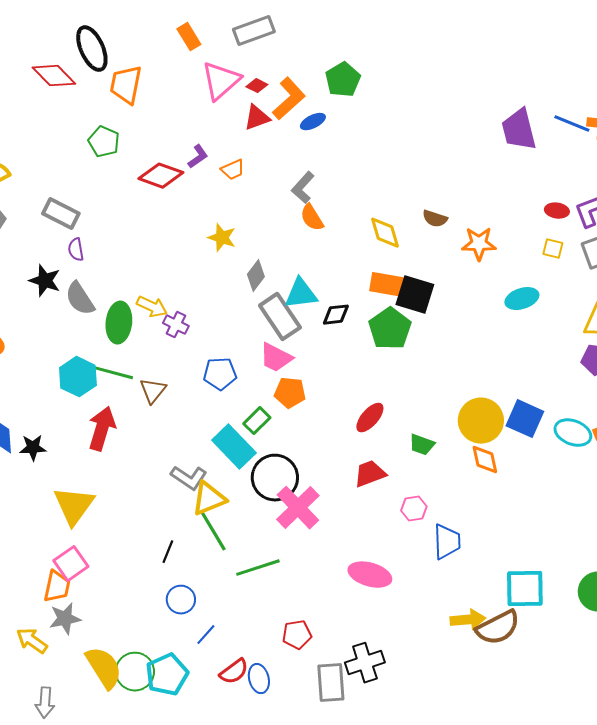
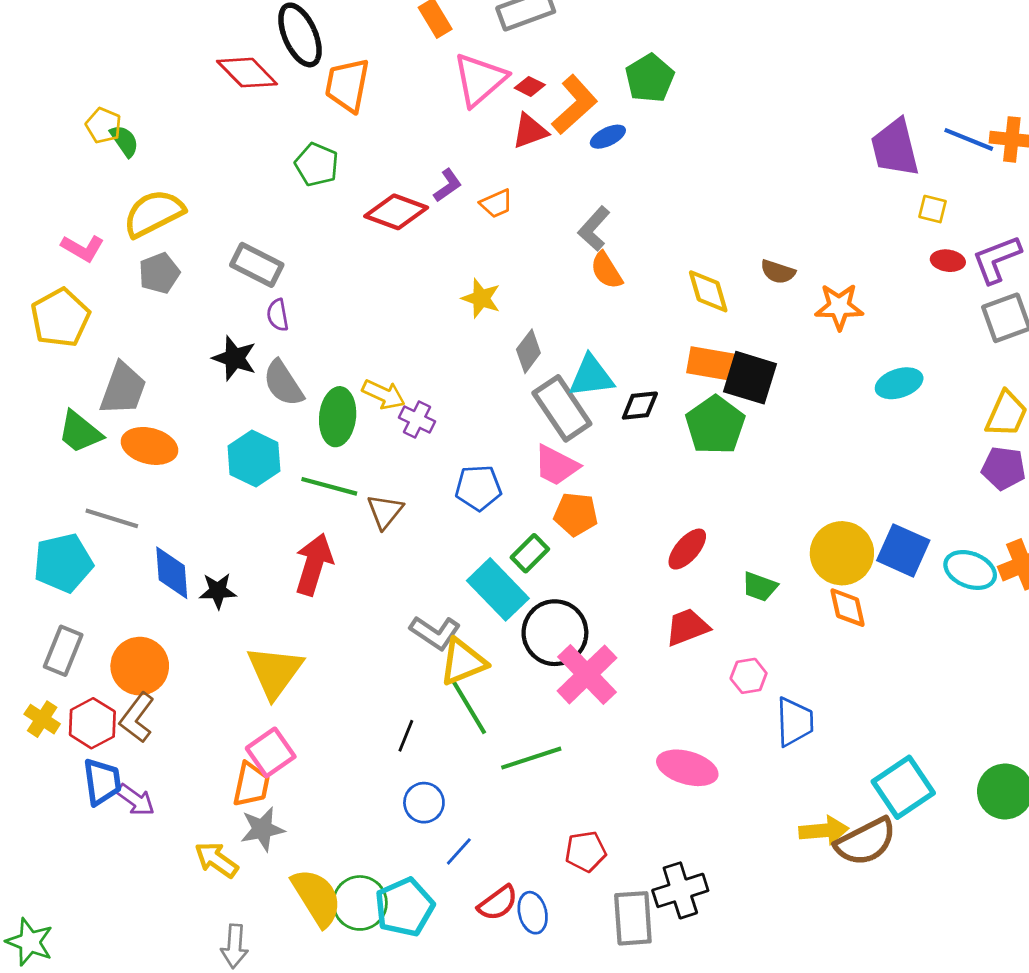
yellow square: (553, 249) -> (933, 209), moved
cyan hexagon: (78, 377) -> (254, 458), moved
cyan square: (525, 589) -> (903, 787), turned -33

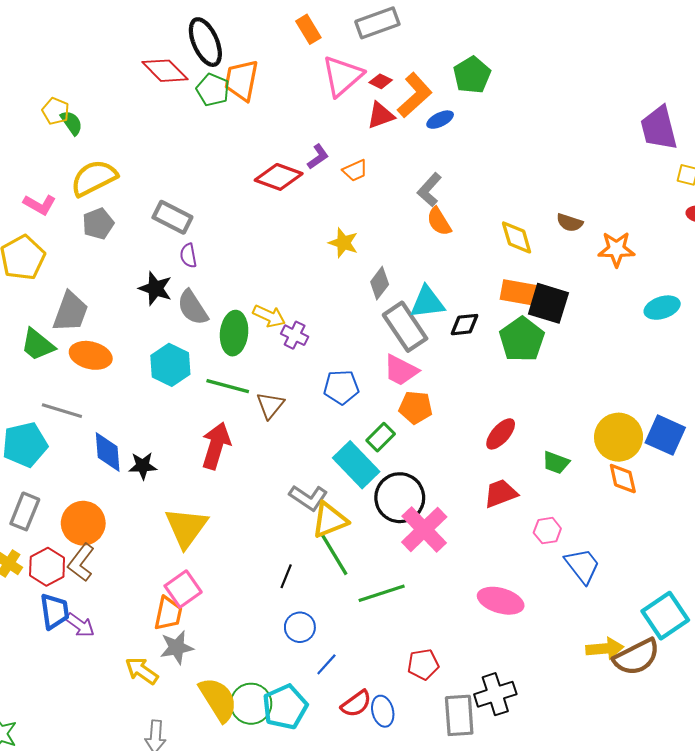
green pentagon: (317, 165) -> (213, 90), moved
blue trapezoid: (795, 722) -> (582, 566), turned -36

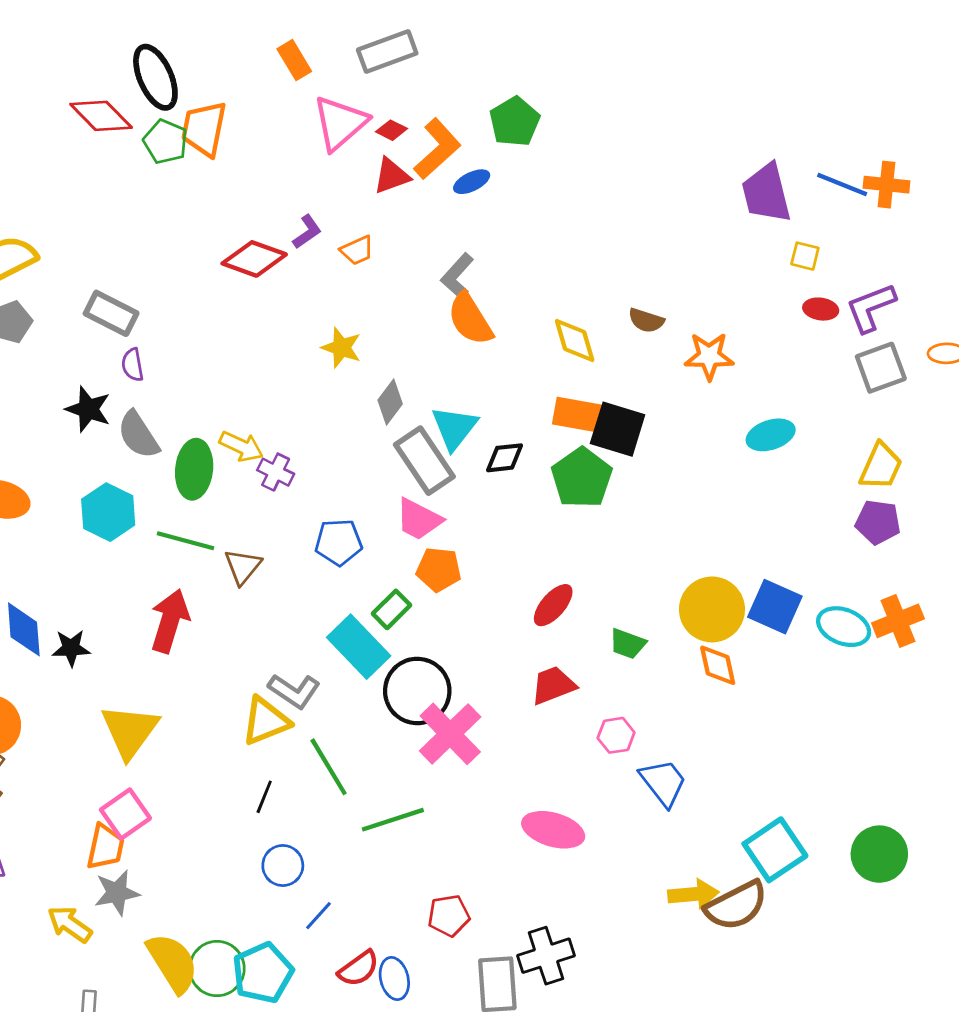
orange semicircle: (439, 222) -> (470, 319), size x1.4
cyan triangle: (427, 302) -> (454, 428), turned -45
yellow triangle: (330, 520) -> (266, 721), moved

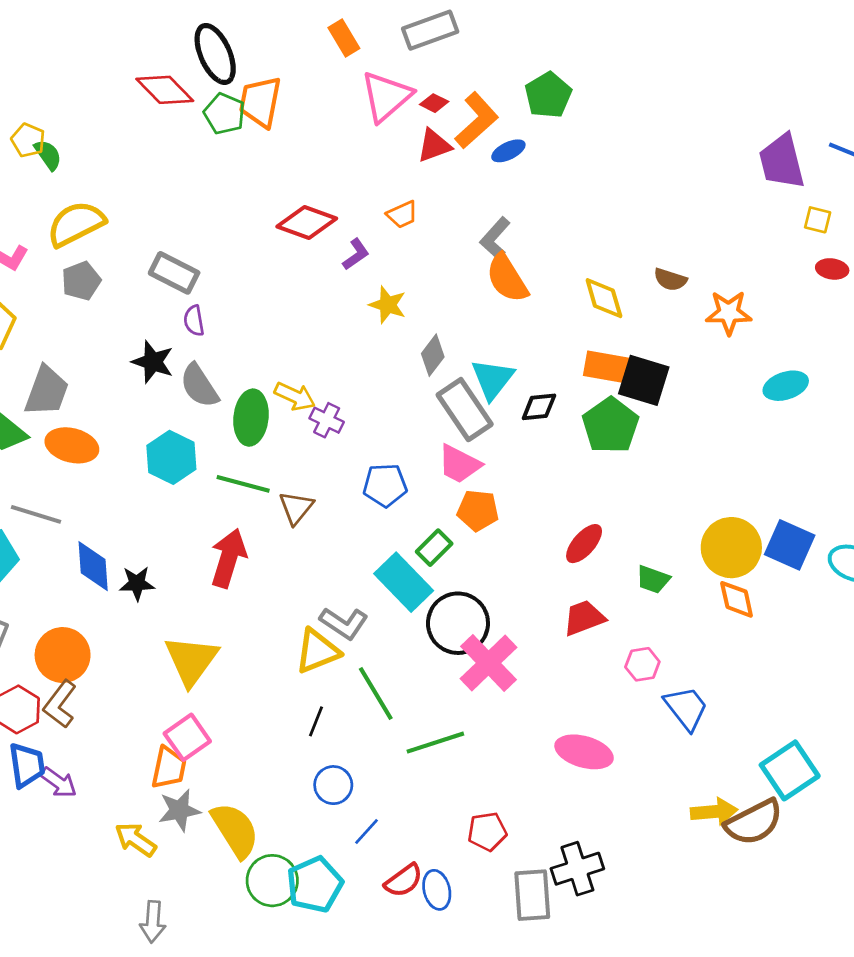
purple L-shape: (307, 232) -> (356, 254), moved
yellow semicircle: (173, 963) -> (235, 830), moved

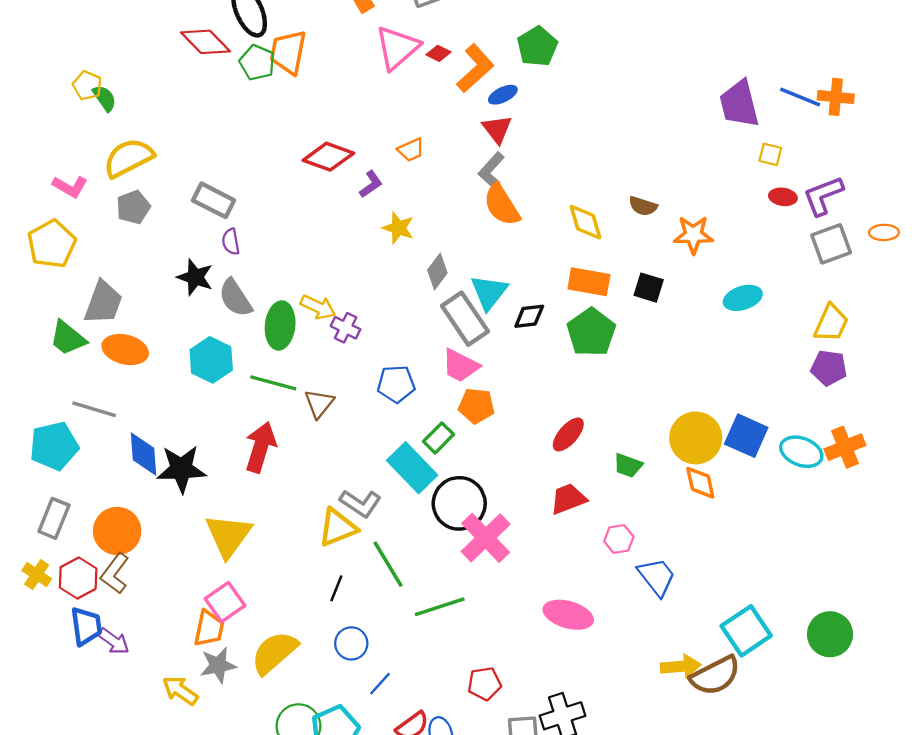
red triangle: (434, 146) -> (497, 129), moved, turned -48
black square: (644, 380) -> (649, 288), moved, size x0.7
black star: (137, 583) -> (181, 469), size x1.6
yellow semicircle: (235, 830) -> (274, 653), moved, turned -99

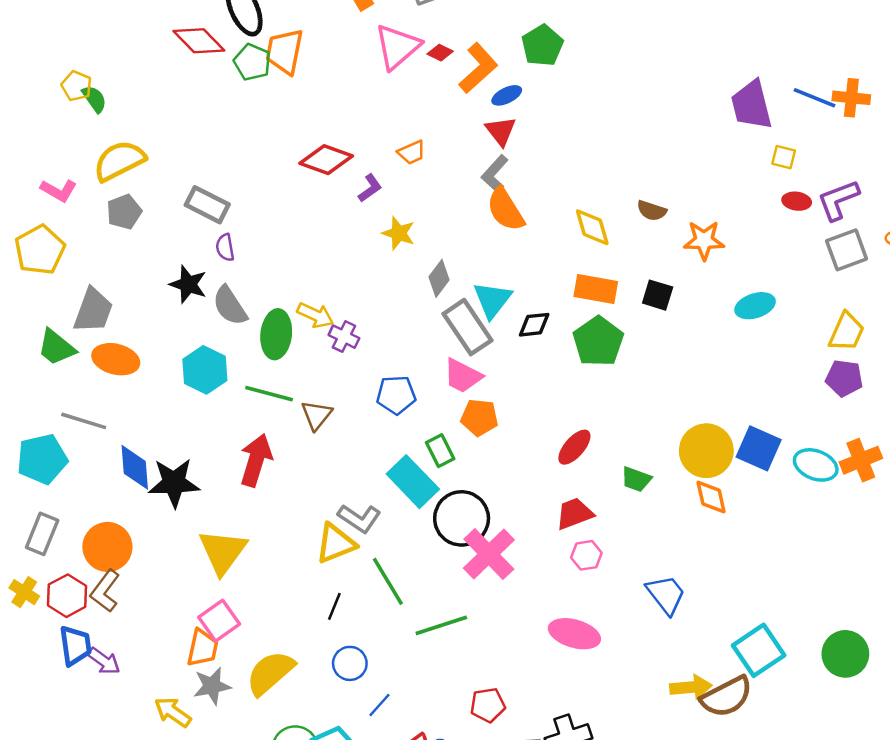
green rectangle: (439, 438) -> (440, 451), turned -72
pink hexagon: (619, 539) -> (586, 555), moved

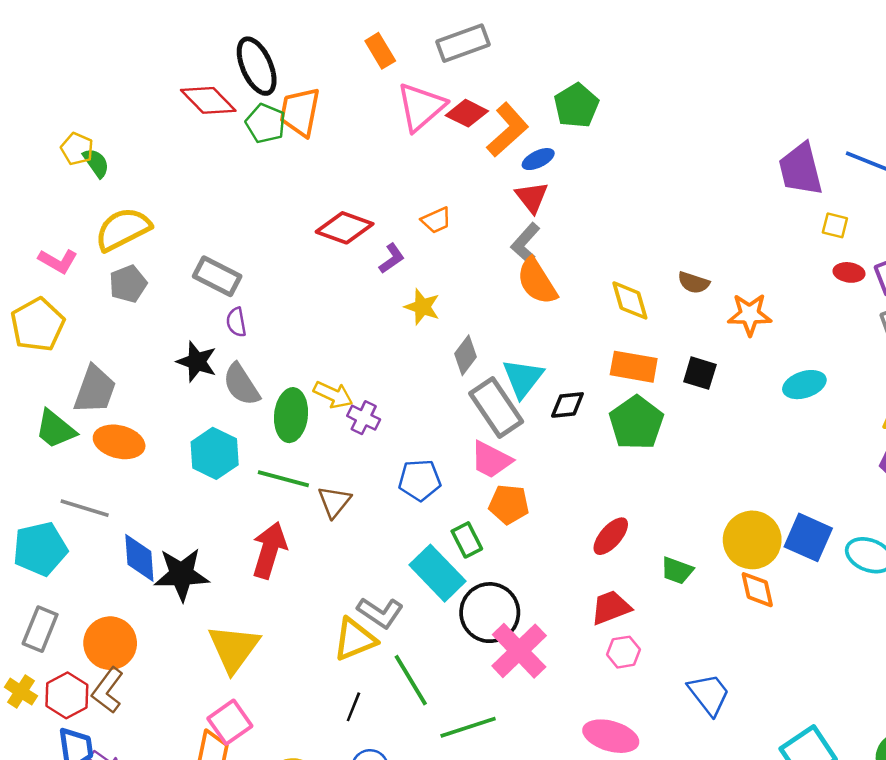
red diamond: (440, 53) -> (467, 113), size x1.5

